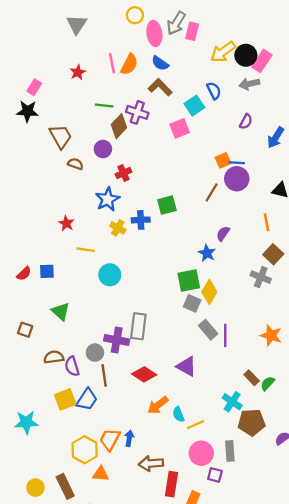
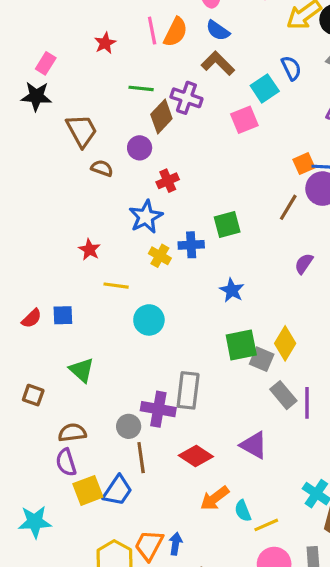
blue star: (207, 253) -> (232, 290), moved
green square: (189, 281) -> (241, 345), moved
purple semicircle: (72, 366) -> (66, 462), moved

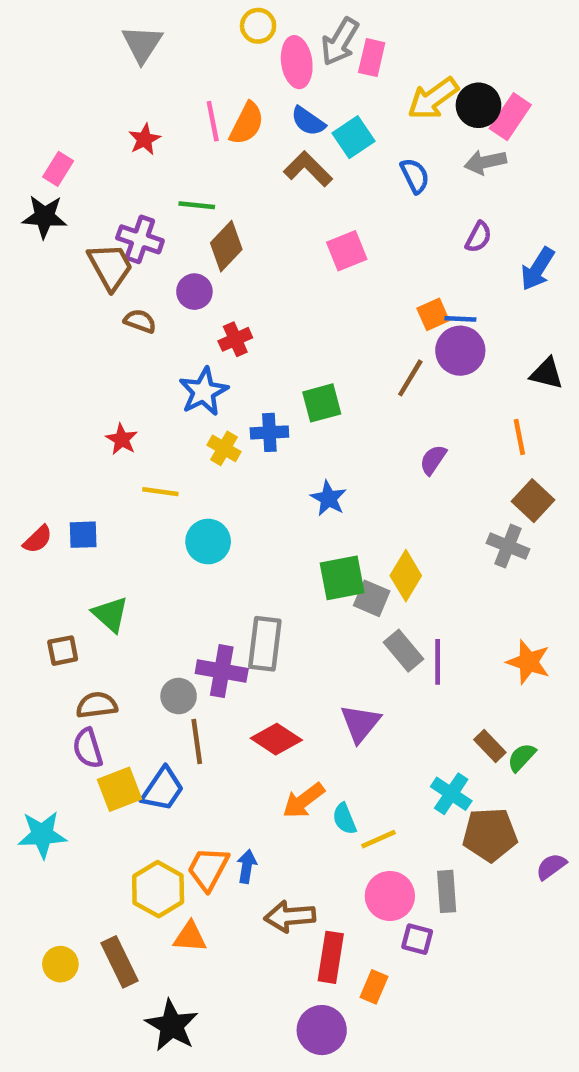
cyan square: (265, 88) -> (354, 137), moved
purple cross: (186, 98) -> (140, 239), moved
brown square: (33, 395) -> (63, 651), moved, turned -30
purple triangle: (254, 445) -> (360, 723), turned 40

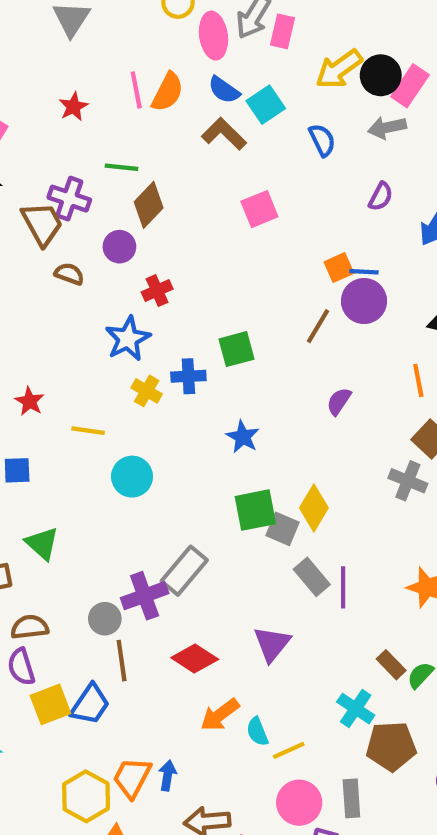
red star: (122, 439) -> (30, 401), moved
gray rectangle: (265, 644) -> (184, 571), turned 33
purple cross: (222, 671) -> (145, 596), turned -30

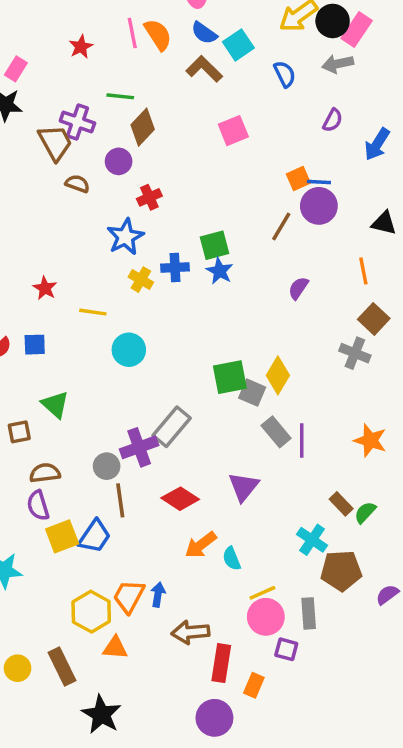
orange semicircle: (168, 92) -> (158, 35), turned -60
blue star: (243, 437) -> (220, 271), moved
yellow line: (289, 750) -> (262, 593), moved

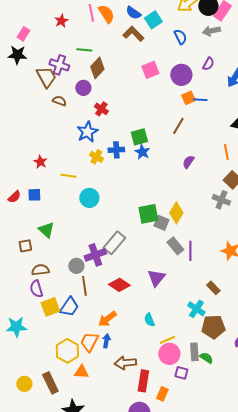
red cross: (149, 197) -> (101, 109), turned -32
purple circle: (319, 206) -> (181, 75), moved
green semicircle: (365, 512) -> (206, 358), moved, turned 80
orange arrow: (201, 545) -> (107, 319), moved

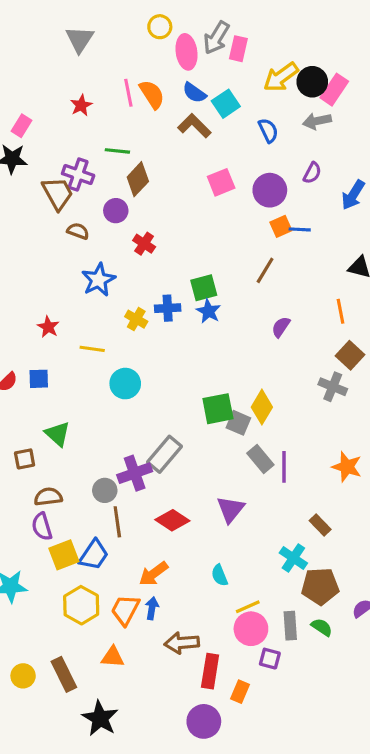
blue star: (87, 132) -> (98, 280), moved
yellow hexagon: (67, 351) -> (81, 605), moved
green semicircle: (206, 358) -> (322, 627), moved

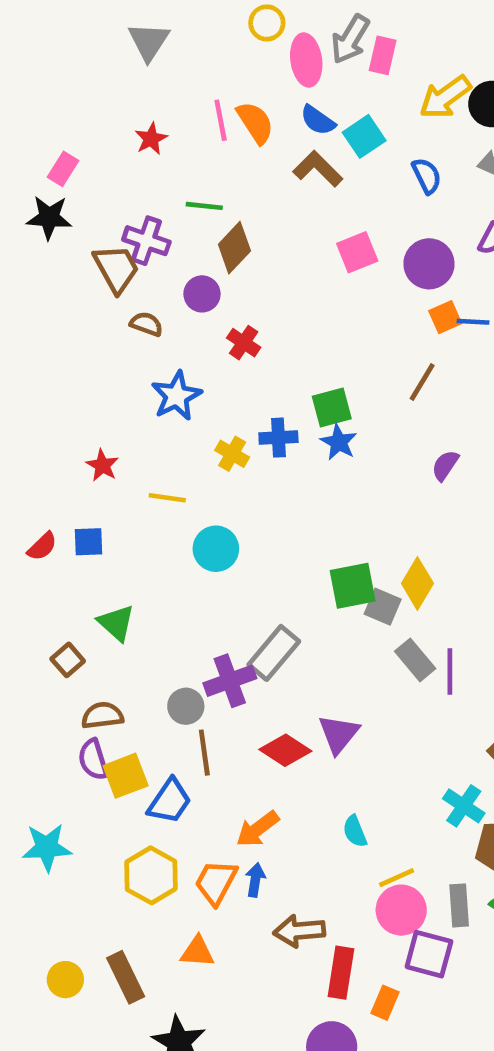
brown square: (25, 459) -> (68, 660), turned -30
purple triangle: (231, 509) -> (339, 734), moved
yellow square: (64, 555) -> (126, 776), moved
purple square: (270, 659) -> (429, 954), size x1.5

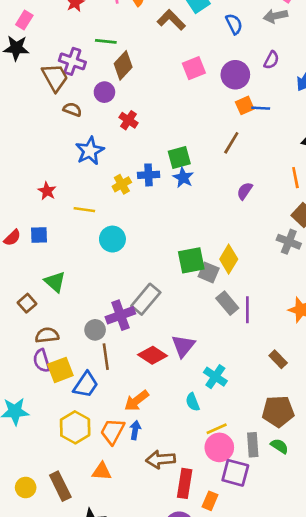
yellow cross: (232, 454) -> (122, 184), turned 30
cyan cross: (464, 806) -> (215, 377), moved

